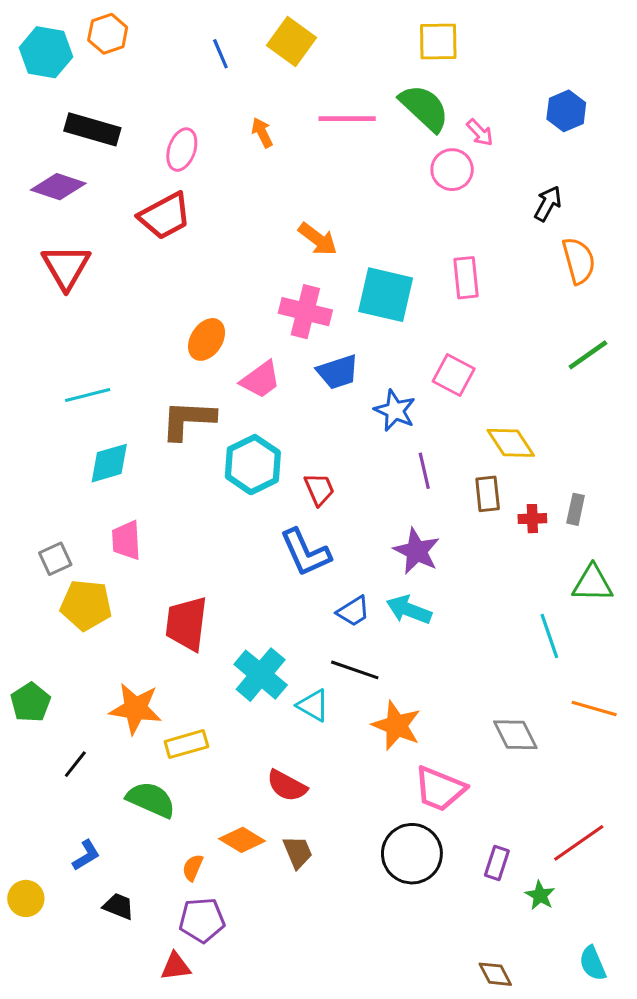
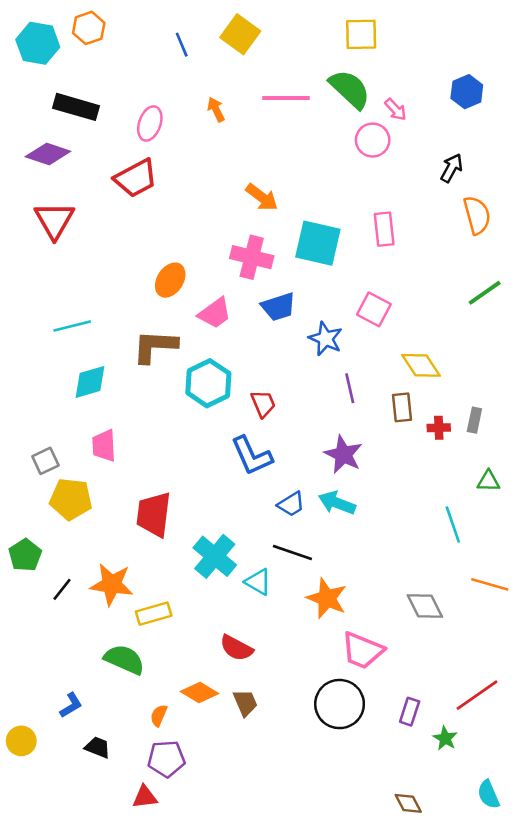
green triangle: (593, 583) -> (488, 481), size x0.7
green pentagon: (31, 702) -> (25, 555), moved
black line: (75, 764) -> (62, 589), moved

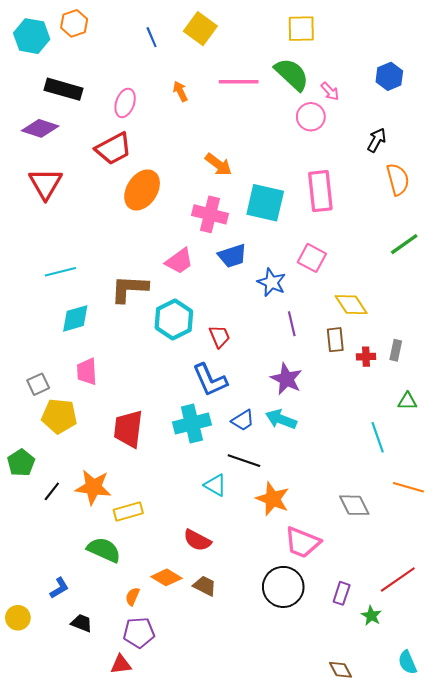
pink rectangle: (384, 229) -> (320, 191), size x1.4
orange ellipse: (170, 280) -> (142, 190), moved, size x1.4
cyan cross: (215, 556) -> (192, 423), moved, turned 36
brown trapezoid: (245, 703) -> (205, 586), turned -40

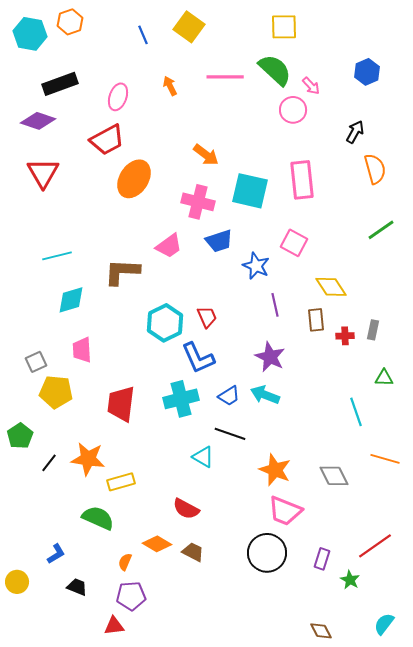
black rectangle: (64, 89) -> (60, 84), turned -36
cyan hexagon: (174, 319) -> (165, 323), moved
orange star: (273, 499) -> (275, 470), moved
cyan semicircle: (407, 662) -> (384, 624), turned 60

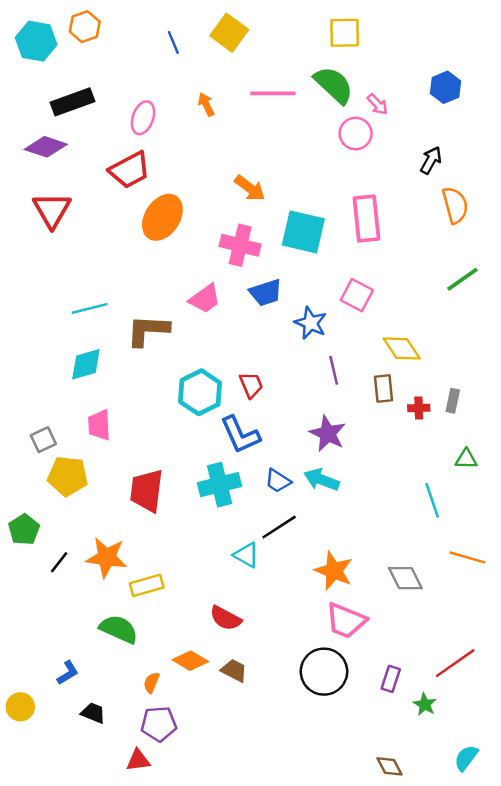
cyan line: (57, 256) -> (90, 308), moved
blue trapezoid: (229, 396) -> (278, 481), turned 65
black line: (230, 434) -> (279, 527), turned -52

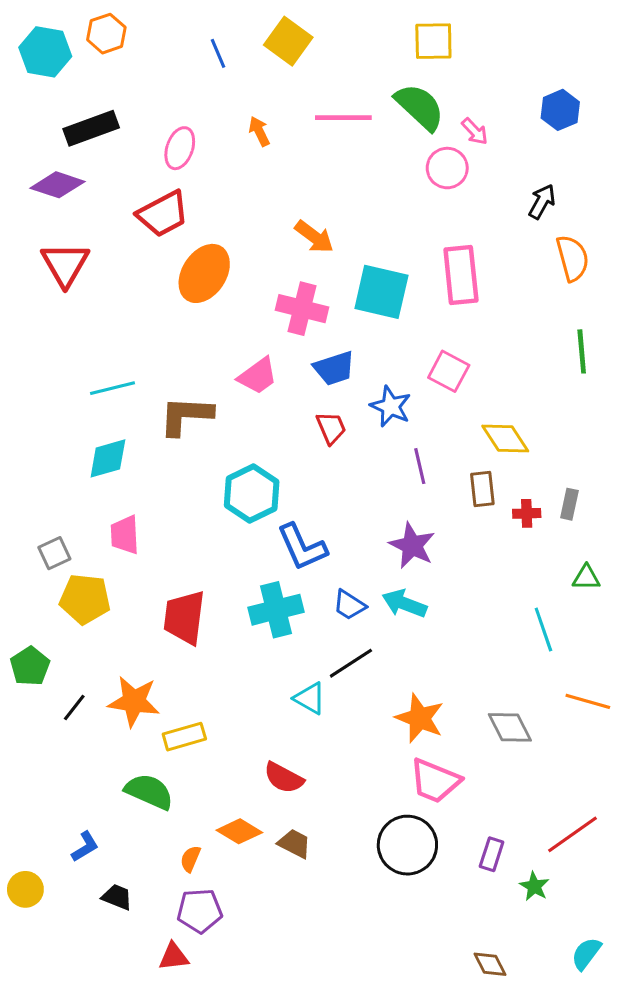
green line: (462, 279) -> (582, 351), turned -60
red trapezoid: (251, 385) -> (331, 428), moved

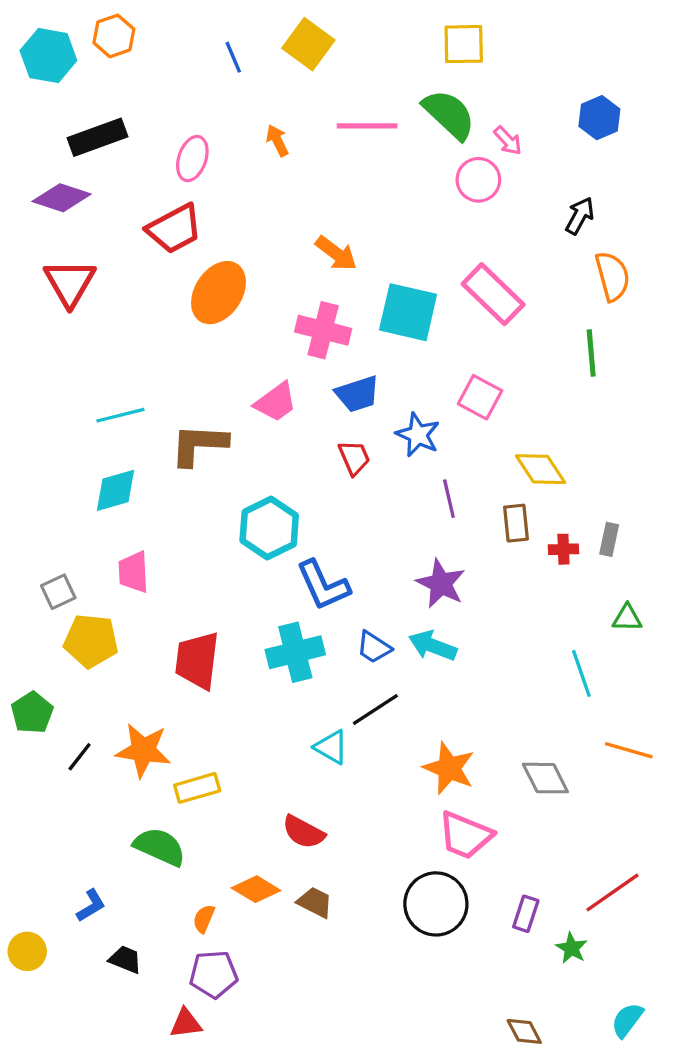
pink rectangle: (461, 275) -> (493, 294), turned -40
green line: (582, 351) -> (591, 353), moved

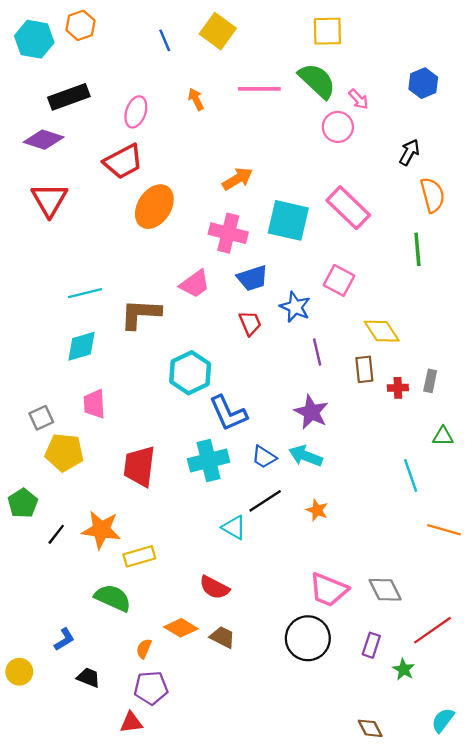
orange arrow: (336, 253) -> (237, 179), turned -68
orange star: (449, 768) -> (317, 510), moved, size x0.6
gray diamond: (545, 778) -> (385, 590), moved

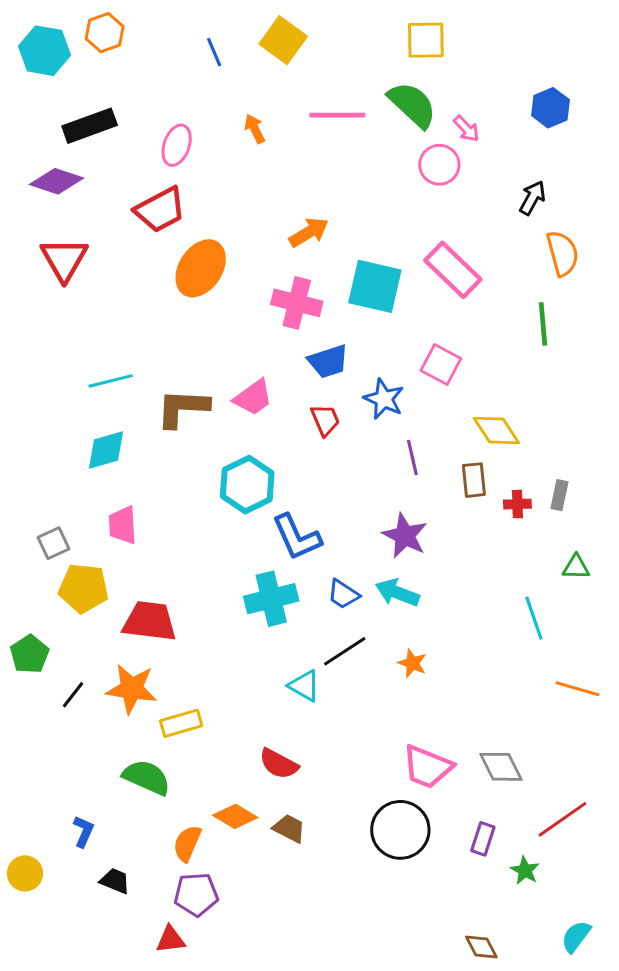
pink trapezoid: (195, 284) -> (253, 397), moved
red trapezoid: (139, 466) -> (150, 621), moved, turned 90
blue L-shape: (64, 639) -> (84, 831), turned -35
orange semicircle: (144, 649) -> (187, 843), size x1.4

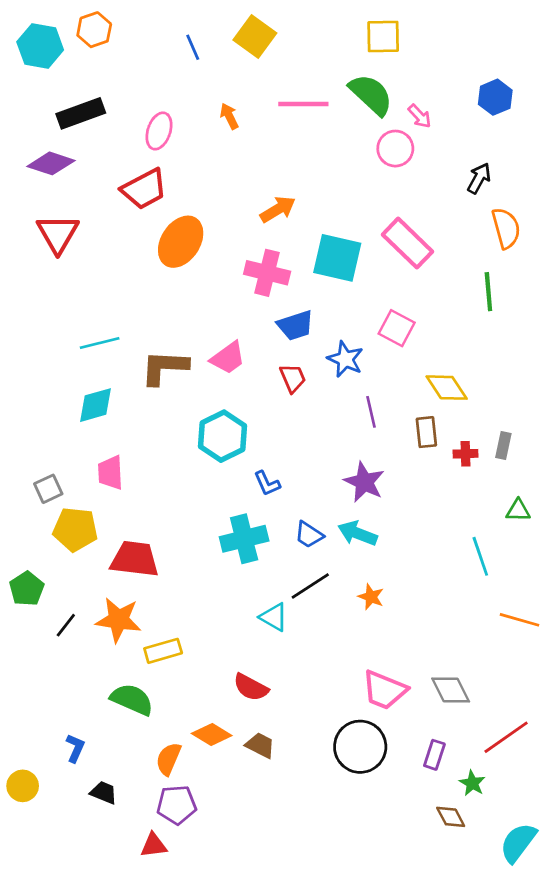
blue L-shape: (297, 537) -> (267, 483), size x0.6
cyan semicircle: (576, 936) -> (518, 843), size x1.4
brown diamond: (481, 947) -> (451, 817), moved

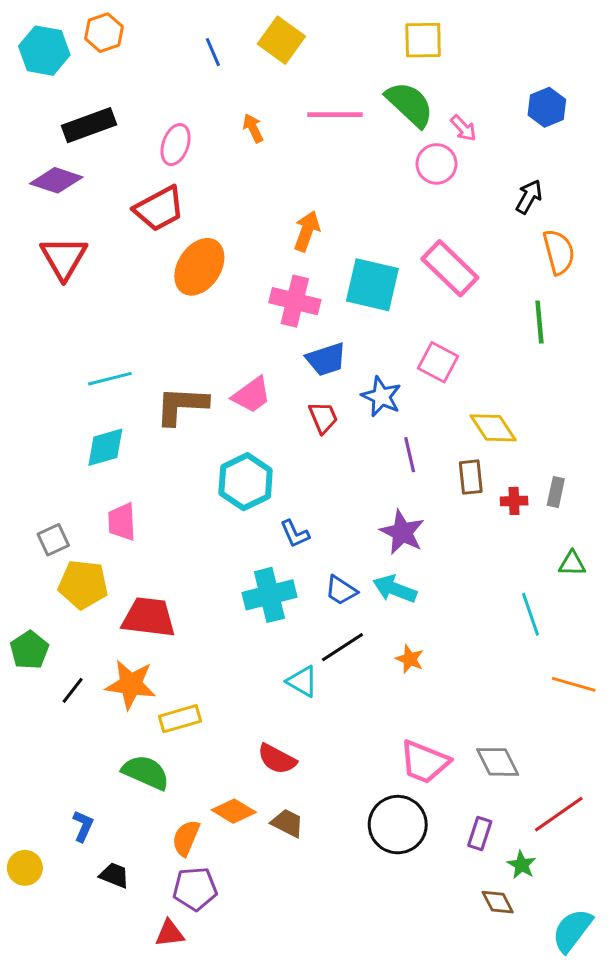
orange arrow: (278, 209) -> (307, 231), turned -39

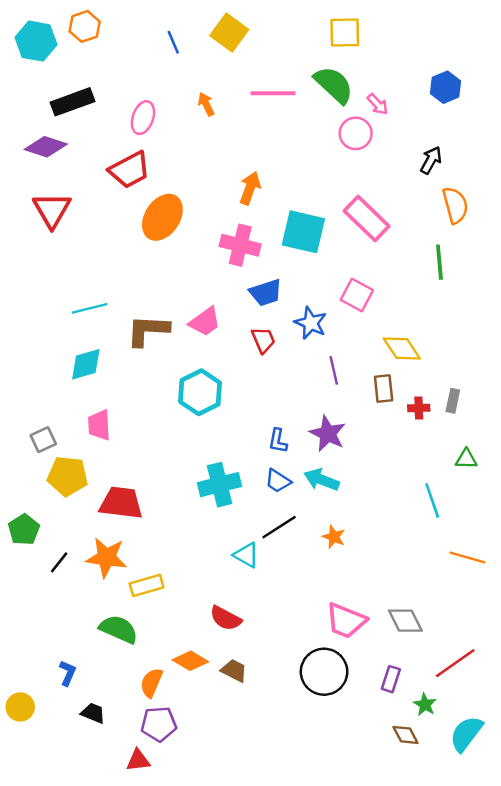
blue L-shape: (295, 534) -> (278, 441), moved, turned 35
cyan semicircle: (572, 930) -> (466, 734), moved

